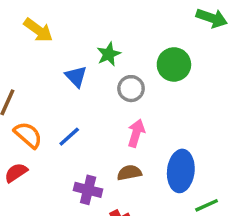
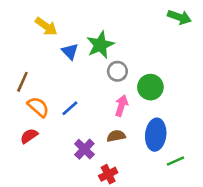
green star: (109, 54) -> (100, 45), size x1.5
green circle: (174, 64) -> (150, 87), moved
blue triangle: (76, 77) -> (70, 51), moved
purple cross: (88, 190) -> (84, 149), turned 30

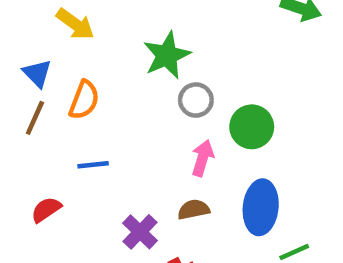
blue triangle: (70, 51) -> (37, 73), moved
orange semicircle: (38, 107) -> (84, 100), moved, turned 70
blue line: (70, 108) -> (93, 165), moved, turned 36

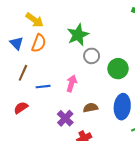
orange semicircle: (84, 100) -> (39, 43), moved
brown line: (35, 118) -> (23, 73), moved
pink arrow: (203, 158) -> (72, 83), moved

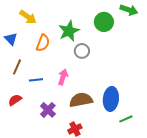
orange semicircle: (39, 43) -> (43, 43), moved
green circle: (118, 69) -> (104, 22), moved
brown semicircle: (91, 108) -> (81, 100), size x1.6
purple cross: (65, 118) -> (48, 110), moved

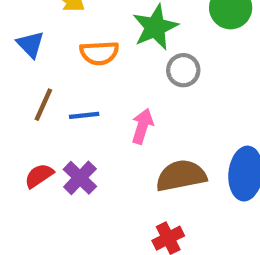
orange semicircle: (43, 43) -> (99, 53), turned 66
blue line: (36, 80) -> (84, 115), moved
purple cross: (48, 110) -> (80, 178), moved

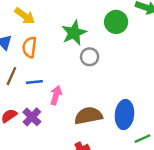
orange semicircle: (99, 53) -> (29, 47), moved, turned 100
pink arrow: (142, 126) -> (56, 95), moved

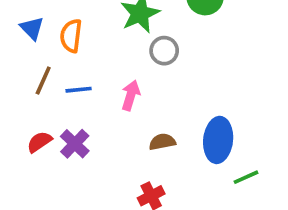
pink arrow: (56, 95) -> (131, 95), moved
brown semicircle: (88, 116) -> (162, 142), size x0.6

